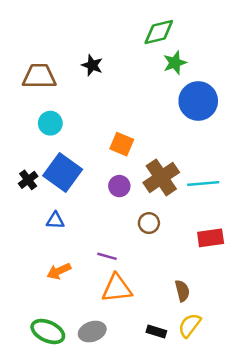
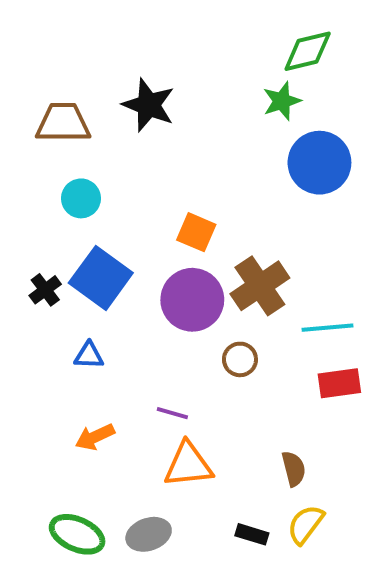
green diamond: (159, 32) -> (308, 51), moved
black star: (92, 65) -> (149, 105), size x1.5
cyan line: (203, 184) -> (327, 328), moved
purple circle: (119, 186) -> (192, 300), size x1.8

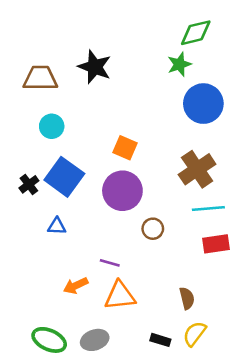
brown cross: (260, 286) -> (197, 169), moved
orange arrow: (95, 437) -> (76, 286), moved

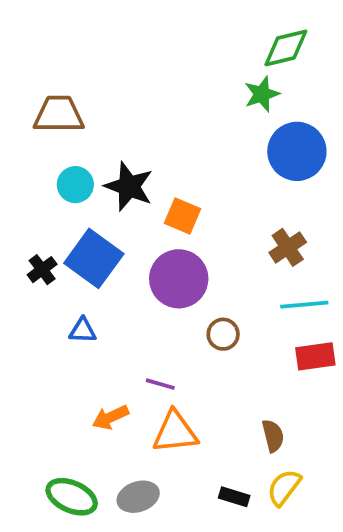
black star: (95, 67) -> (129, 186), moved
brown cross: (197, 169) -> (288, 247), size x0.7

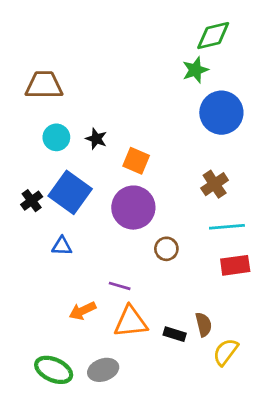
black star: (129, 186) -> (96, 139), size x0.6
yellow semicircle: (284, 487) -> (226, 352), moved
black rectangle: (234, 497) -> (175, 334), moved

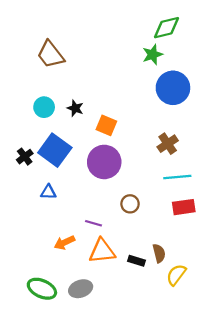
brown trapezoid: (44, 85) -> (50, 55), moved, turned -128
brown circle: (166, 249) -> (130, 204), moved

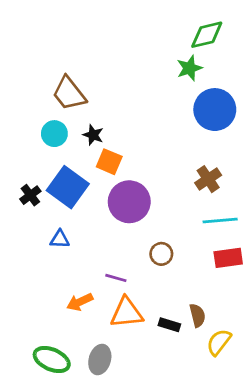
brown trapezoid: (50, 55) -> (69, 93), moved
orange square: (106, 125) -> (109, 162), moved
gray ellipse: (81, 289) -> (100, 360), turned -55

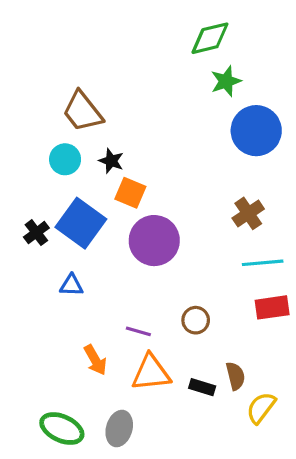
green diamond: (207, 35) -> (210, 38), moved
brown circle: (161, 254) -> (196, 320), moved
orange arrow: (80, 302) -> (95, 360), turned -95

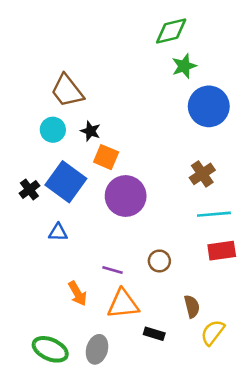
black rectangle: (202, 387) -> (154, 334), moved

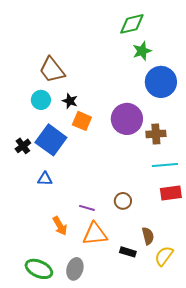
brown cross: (202, 174) -> (156, 134), turned 30
purple circle: (126, 196) -> (127, 119), moved
black rectangle: (154, 334) -> (128, 252), moved

